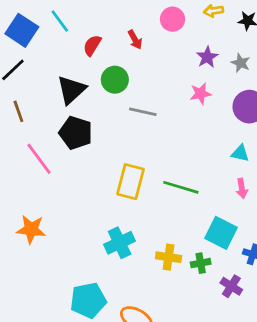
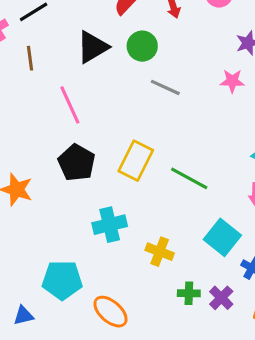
black pentagon: (76, 133) -> (77, 163), moved
pink line: (39, 159) -> (70, 105), moved
green cross: (201, 263) -> (189, 293), moved

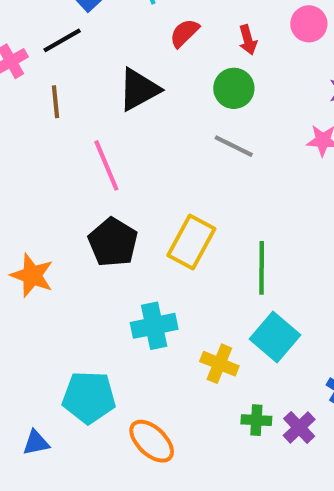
green circle: (142, 46) -> (234, 88), moved
green line: (189, 178) -> (262, 268), turned 60
cyan square: (222, 237) -> (275, 337), moved

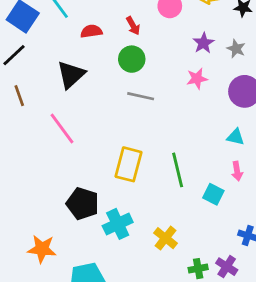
red semicircle: (184, 33) -> (91, 31), turned 50
black pentagon: (113, 242) -> (83, 204), moved
orange star: (32, 275) -> (42, 249), moved
cyan square: (275, 337) -> (213, 194), moved, size x0.7
yellow cross: (219, 364) -> (166, 238), turned 30

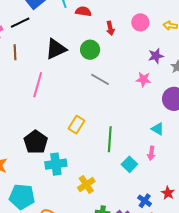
red semicircle: (91, 31) -> (83, 11), moved
green circle: (132, 59) -> (90, 50), moved
pink line: (62, 128) -> (38, 85), turned 35
yellow rectangle: (128, 164) -> (77, 125), size x0.7

